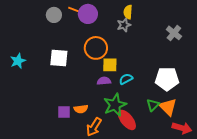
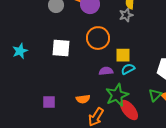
yellow square: (110, 65) -> (123, 55), moved
purple square: (64, 112) -> (49, 102), moved

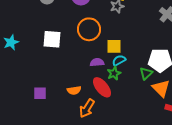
green star: (117, 95) -> (114, 73), moved, size x0.6
green triangle: (155, 95) -> (146, 73), moved
red ellipse: (129, 110) -> (102, 87), moved

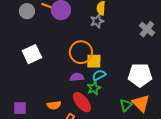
orange circle: (89, 29) -> (81, 52), moved
white square: (52, 39) -> (32, 54), turned -30
green triangle: (146, 73) -> (126, 105), moved

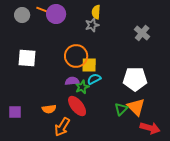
white square: (32, 54) -> (27, 58), turned 30
green star: (94, 88) -> (82, 87), moved

